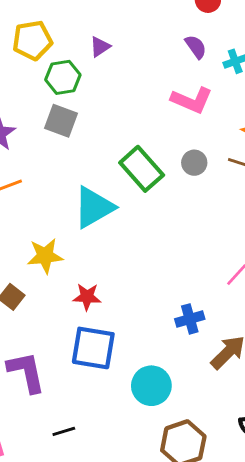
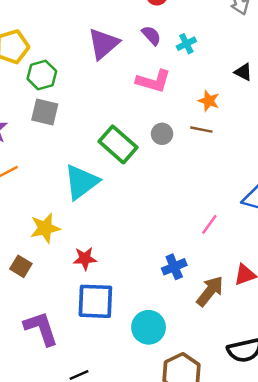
purple triangle: (100, 47) -> (104, 44), moved, size x1.8

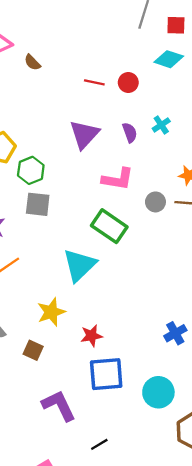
purple semicircle: (151, 35) -> (130, 133), moved, turned 30
pink L-shape: (153, 81) -> (118, 179), moved
gray circle: (162, 134) -> (155, 202), moved

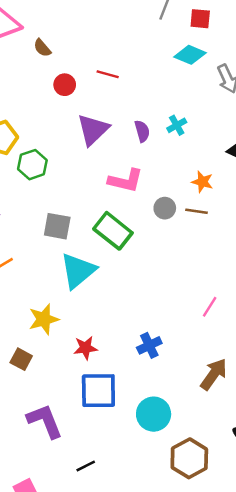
red circle: (128, 82) -> (65, 85), moved
gray square: (38, 204) -> (57, 226), moved
blue cross: (175, 333) -> (149, 345), moved

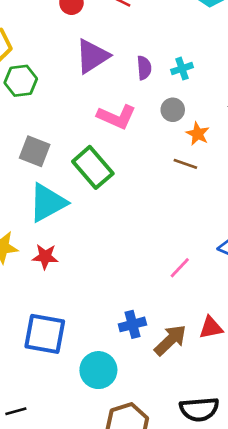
gray circle: (165, 208) -> (173, 110), moved
blue cross: (149, 345) -> (132, 324), moved
red star: (85, 348) -> (45, 257), moved

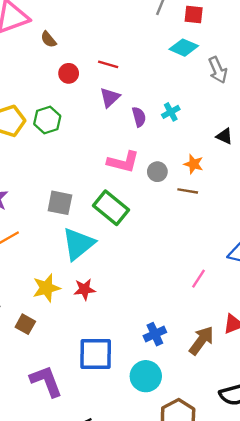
purple triangle: (92, 56) -> (110, 97), moved, size x0.7
green hexagon: (21, 81) -> (47, 120), moved
gray circle: (173, 110) -> (157, 172), moved
blue cross: (132, 324) -> (155, 334), moved

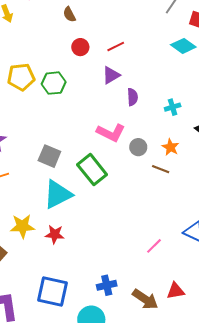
red line: (108, 64) -> (116, 47), turned -54
cyan cross: (171, 112) -> (173, 107), moved
brown arrow: (201, 340) -> (145, 299), turned 76

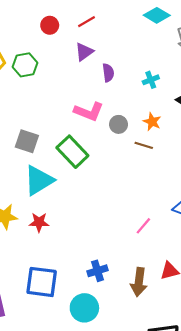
brown arrow: (145, 299) -> (139, 282), turned 68

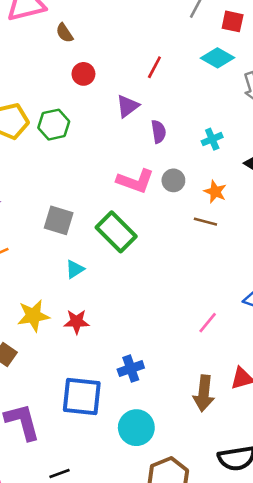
red line: (86, 22) -> (154, 67), moved, turned -30
gray circle: (119, 124) -> (173, 180), moved
cyan triangle: (39, 180) -> (75, 269), size x0.5
blue cross: (98, 271) -> (131, 369), moved

